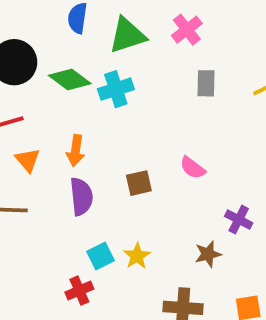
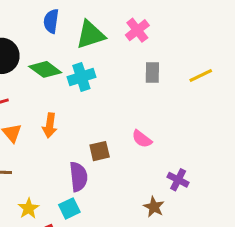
purple semicircle: (81, 197) -> (78, 177), moved
brown star: (208, 254) -> (154, 207), turned -30
yellow star: (137, 256) -> (29, 208), moved

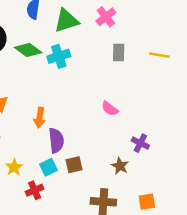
yellow line: (201, 76) -> (160, 55), turned 36
orange arrow: (50, 125) -> (40, 118), moved
brown square: (100, 151) -> (74, 165), moved

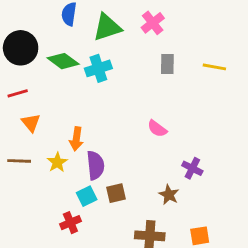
yellow star: (14, 167) -> (57, 162), moved

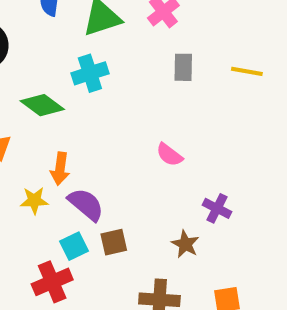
green diamond: (63, 61) -> (42, 105), moved
yellow star: (57, 162) -> (34, 200), turned 30
purple semicircle: (95, 165) -> (86, 204), turned -44
red cross: (70, 223) -> (52, 282), size x1.4

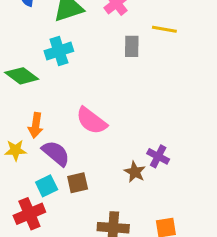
yellow line: (247, 71) -> (164, 29), moved
pink semicircle: (169, 155) -> (91, 121), moved, size x1.5
brown star: (185, 244) -> (135, 172), moved

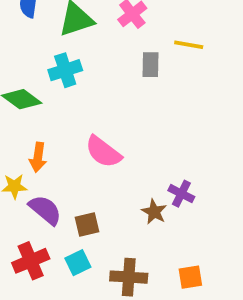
purple semicircle: (56, 153) -> (45, 210), moved
cyan square: (47, 186) -> (78, 263), moved

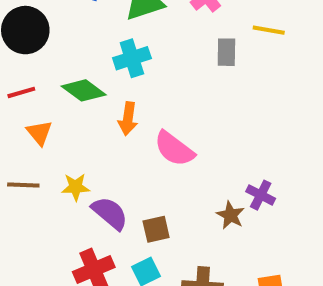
orange arrow: (38, 157) -> (128, 119), moved

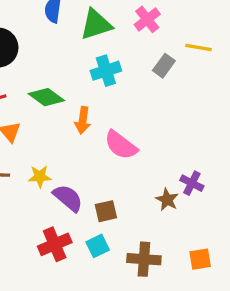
gray rectangle: (226, 52) -> (164, 66), turned 35
cyan cross: (132, 58) -> (106, 71), moved

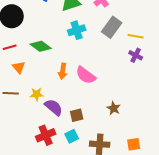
yellow line: (199, 48) -> (136, 36), moved
gray rectangle: (164, 66) -> (112, 27), size x1.5
orange arrow: (83, 120) -> (63, 71), moved
purple cross: (192, 183) -> (136, 55), moved

